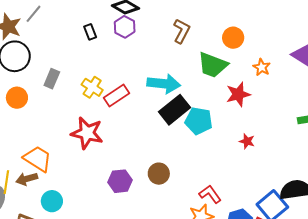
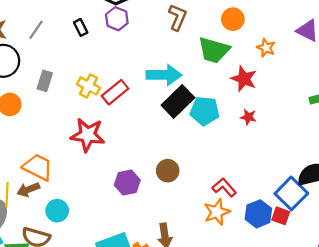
gray line: (33, 14) -> (36, 30), moved
red star: (238, 94) -> (244, 79), turned -30
red star: (247, 141) -> (248, 117), moved

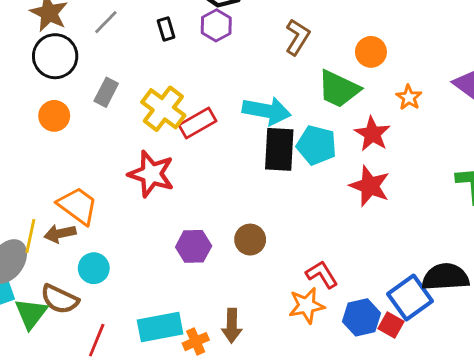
yellow cross: (88, 86) -> (163, 109), size x1.4
black rectangle: (178, 101) -> (279, 149), turned -52
cyan pentagon: (205, 111) -> (316, 145), moved
red star: (248, 117) -> (370, 186), size x1.8

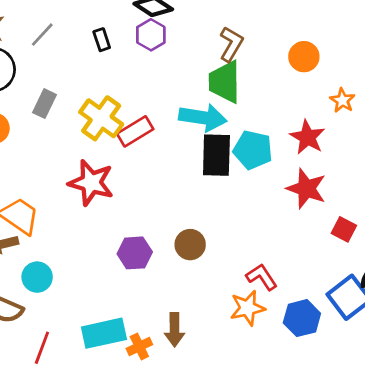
green trapezoid: (339, 89) -> (225, 82), moved, turned 66
red square: (391, 325) -> (344, 229), moved

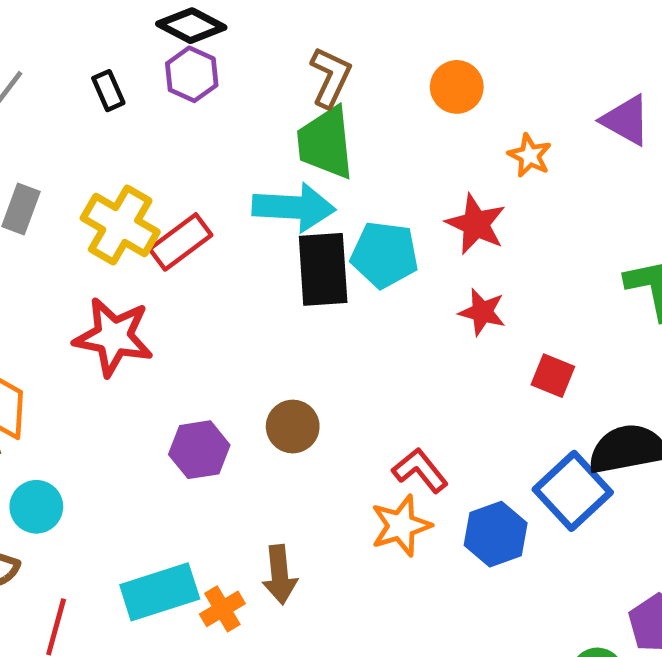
red star: (306, 189) -> (482, 312), size x0.7

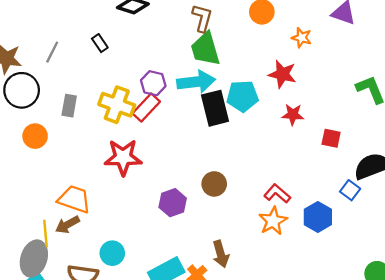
purple hexagon: (192, 74) -> (153, 83), moved
blue square: (573, 491) -> (350, 190), size x0.6
cyan circle: (36, 507) -> (112, 253), moved

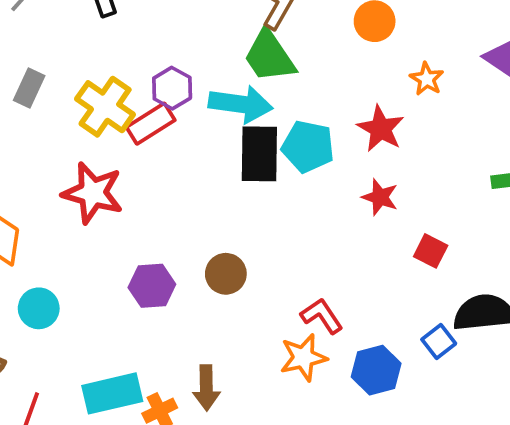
green trapezoid: (205, 49) -> (269, 56), turned -33
cyan circle: (112, 253) -> (39, 308), moved

